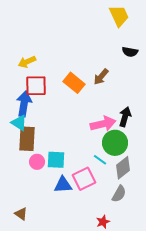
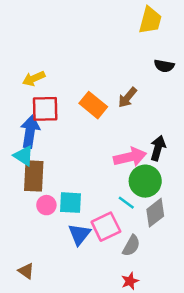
yellow trapezoid: (119, 16) -> (150, 20), turned 40
blue triangle: (63, 185) -> (79, 234), turned -48
gray semicircle: (119, 194) -> (131, 246), moved

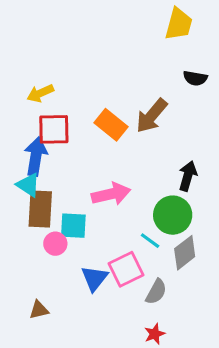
brown arrow: (127, 97) -> (152, 116), size x1.4
pink arrow: (130, 157) -> (111, 194), moved
cyan square: (70, 203) -> (73, 226), moved
brown triangle: (26, 271) -> (39, 310), moved, turned -48

